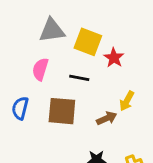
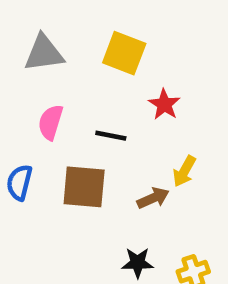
gray triangle: (52, 30) -> (44, 53), moved
yellow square: (88, 42) -> (124, 53), moved

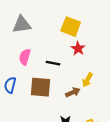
yellow square: (124, 53) -> (71, 27), moved

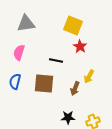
pink semicircle: (25, 57) -> (19, 52), moved
brown arrow: (73, 92) -> (75, 88), turned 136

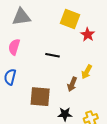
red star: (80, 46) -> (88, 35), moved
brown square: (44, 83) -> (40, 97), moved

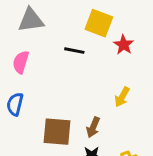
black line: (52, 55) -> (74, 51), moved
brown arrow: (72, 84) -> (93, 127), moved

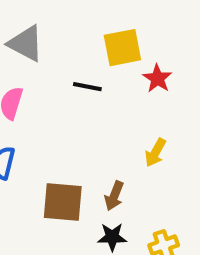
gray triangle: (31, 20) -> (26, 43), turned 36
yellow square: (99, 23) -> (122, 48), turned -32

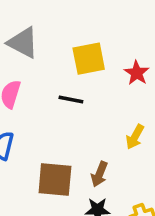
yellow square: (122, 48) -> (89, 59), moved
black line: (87, 87) -> (71, 100), moved

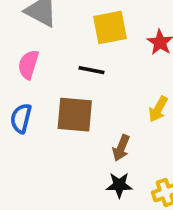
brown square: (55, 180) -> (75, 115), moved

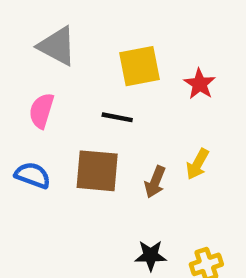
blue semicircle: (21, 118) -> (33, 175), turned 96
brown arrow: (121, 148) -> (155, 182), moved

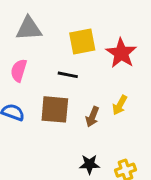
gray triangle: (57, 46) -> (29, 29), turned -32
red star: (200, 84) -> (121, 53), size x1.5

